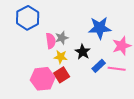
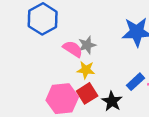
pink semicircle: (51, 41) -> (73, 49), turned -49
black star: (83, 52) -> (112, 101), moved

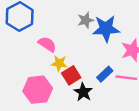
gray star: (87, 45) -> (86, 20), moved
red square: (87, 93) -> (71, 75), moved

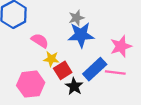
blue star: (106, 29) -> (81, 35), moved
blue rectangle: (105, 74) -> (95, 69), size x1.5

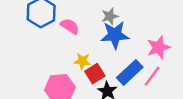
pink semicircle: (40, 41) -> (70, 26), moved
pink line: (115, 73) -> (152, 76), turned -60

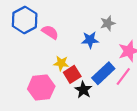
gray star: (110, 16) -> (108, 23), moved
blue star: (115, 35) -> (90, 40), size x0.7

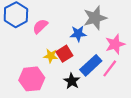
gray star: (108, 23) -> (95, 18), size x1.6
pink semicircle: (50, 32) -> (40, 26), turned -77
red square: (72, 74) -> (64, 54), moved

